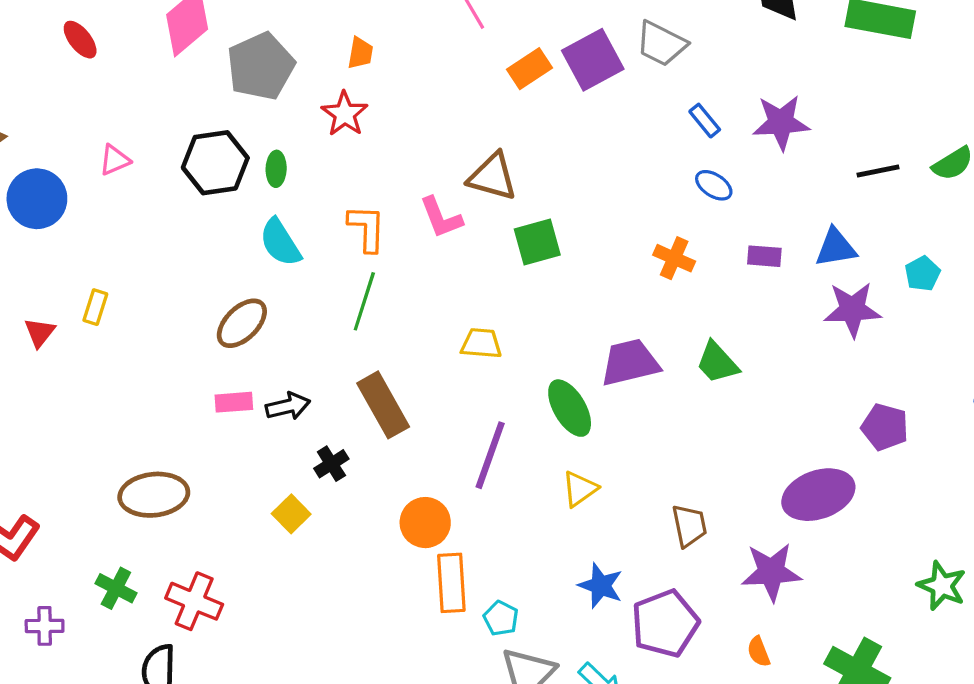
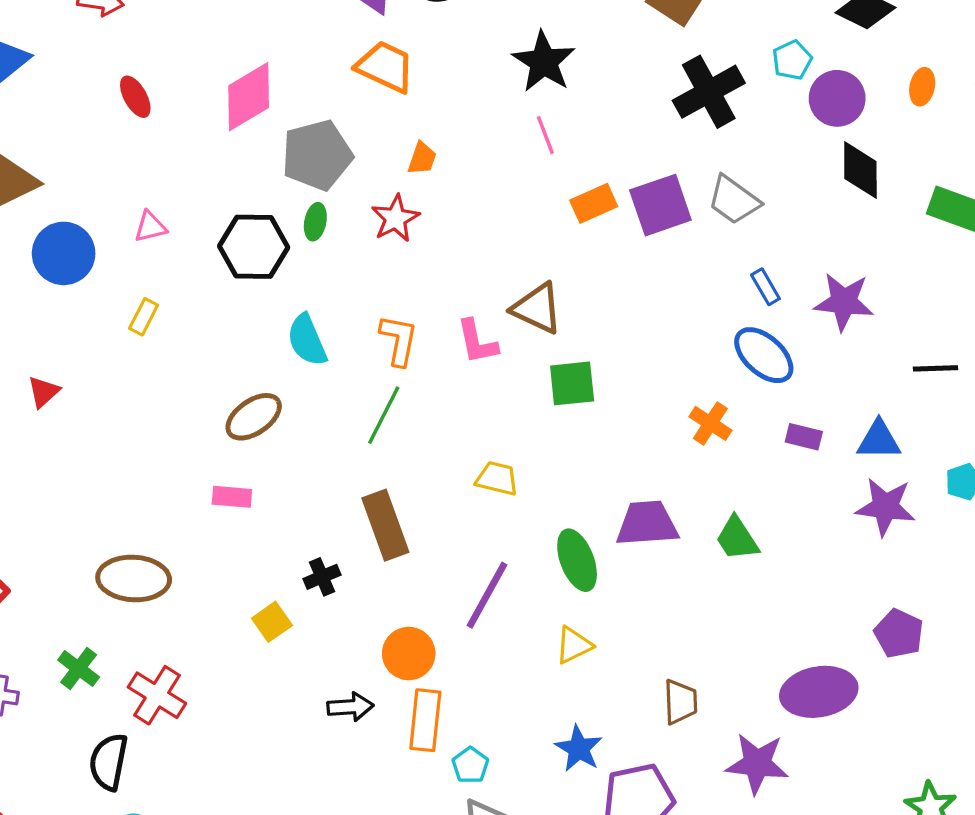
green ellipse: (276, 169) -> (315, 222), moved
blue ellipse: (714, 185) -> (764, 355), size x1.6
yellow rectangle: (95, 307) -> (144, 317), moved
black arrow: (288, 406) -> (350, 707), moved

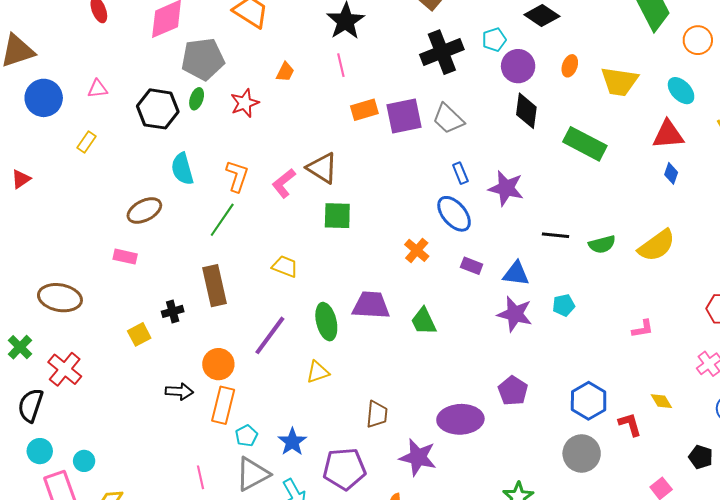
orange trapezoid: (422, 158) -> (285, 72), moved
pink L-shape: (477, 342) -> (284, 183), turned 56
blue star: (579, 749) -> (292, 442), moved

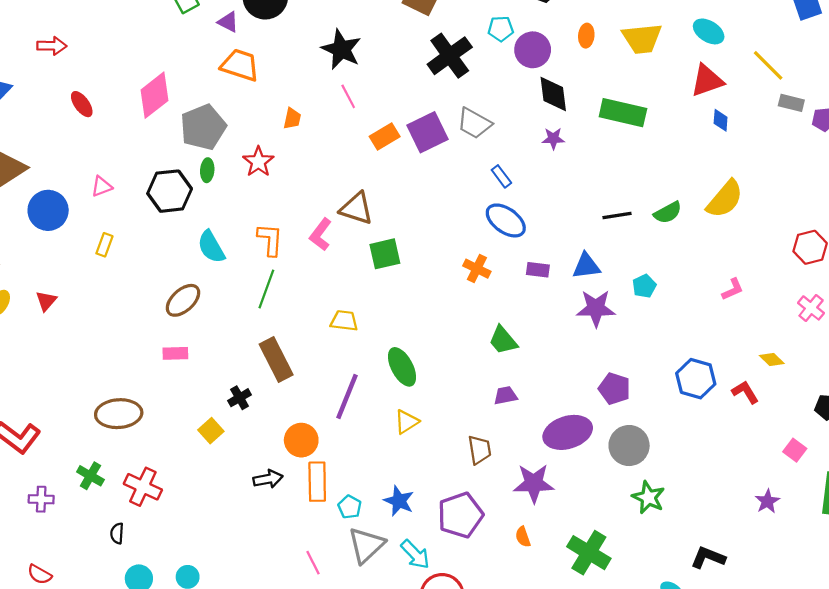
cyan pentagon: (494, 40) -> (501, 29), turned 30
purple star: (506, 188) -> (553, 139), moved, size x0.6
purple trapezoid: (371, 305) -> (506, 395), moved, size x0.6
black semicircle: (31, 405) -> (117, 533), size x0.6
gray circle: (582, 453) -> (629, 446), moved

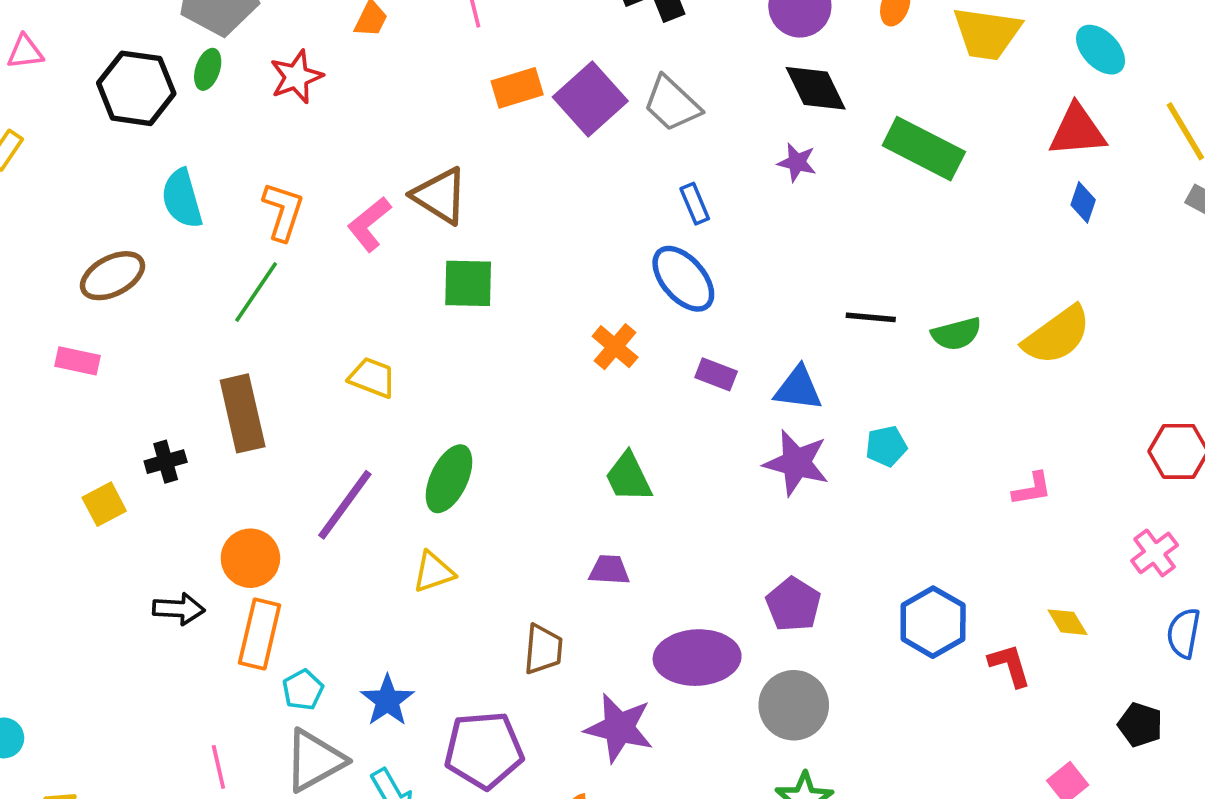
black diamond: (553, 94) -> (816, 88), turned -33
purple square: (428, 132) -> (590, 99), turned -30
green ellipse: (402, 367) -> (449, 479), turned 39

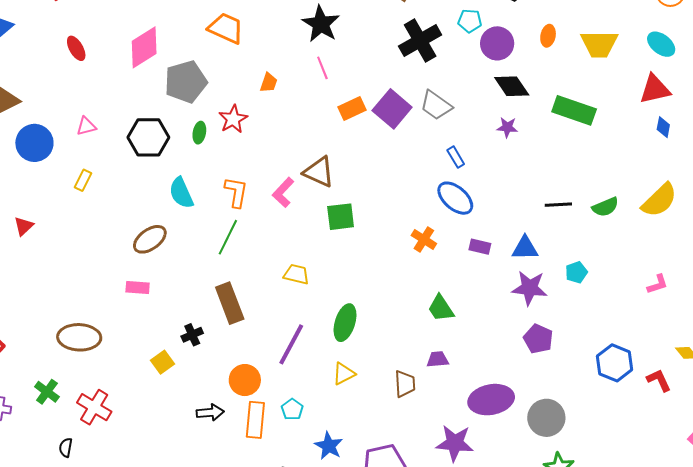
green ellipse: (208, 69) -> (199, 133), moved
purple pentagon: (793, 604) -> (538, 339), moved
brown trapezoid: (543, 649) -> (405, 384), moved
cyan pentagon: (303, 690) -> (292, 409), moved

